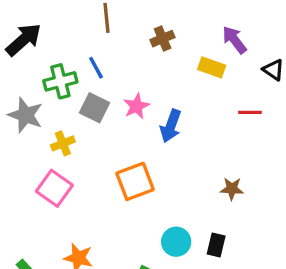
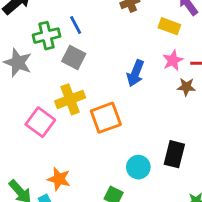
pink star: (136, 106) -> (173, 60), moved
yellow cross: (63, 143) -> (70, 99), moved, size x1.5
brown star: (232, 189) -> (186, 87), moved
black rectangle: (216, 245) -> (174, 154), moved, size x1.4

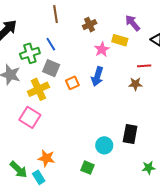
pink star: (173, 60) -> (102, 49), moved
yellow cross: (70, 99) -> (38, 89), moved
orange square: (106, 118) -> (72, 83), moved, size x0.6

